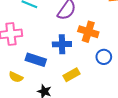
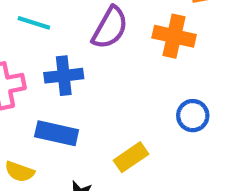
orange cross: (88, 32) -> (174, 36), moved
blue cross: (62, 44) -> (64, 76), moved

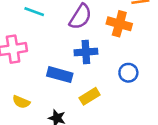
blue cross: (64, 76) -> (86, 52), moved
blue rectangle: (57, 133) -> (60, 75), moved

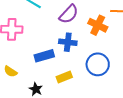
blue circle: (128, 73) -> (98, 64), size x1.5
blue rectangle: (60, 75) -> (44, 56), turned -42

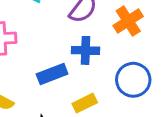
orange cross: (98, 25) -> (128, 21), turned 36

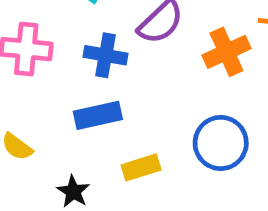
blue cross: (86, 50) -> (106, 55), moved

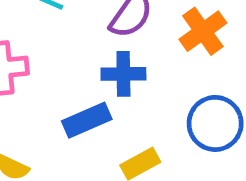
blue cross: (106, 55) -> (123, 74), moved

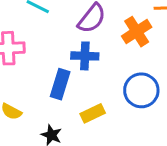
blue rectangle: (87, 120) -> (60, 84), turned -52

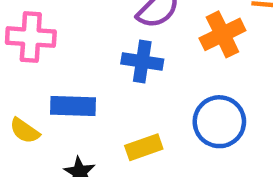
blue rectangle: (60, 84) -> (73, 106), moved, turned 68

